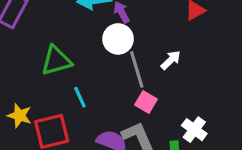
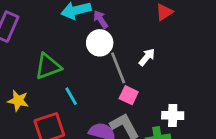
yellow star: (20, 116) -> (18, 101), moved
white cross: (194, 130) -> (173, 115), turned -30

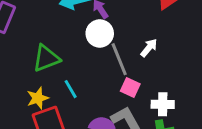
yellow star: (18, 101) -> (38, 98), moved, turned -30
white cross: (173, 115) -> (163, 104), moved

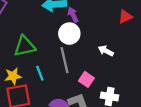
white arrow: (149, 48) -> (106, 51), turned -112
gray line: (119, 59) -> (64, 60), moved

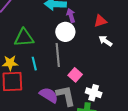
red triangle: (125, 17) -> (100, 21), moved
white arrow: (106, 51) -> (105, 41), moved

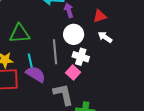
white circle: (65, 32) -> (74, 34), moved
white cross: (94, 93) -> (81, 57), moved
purple semicircle: (49, 95) -> (36, 74), moved

